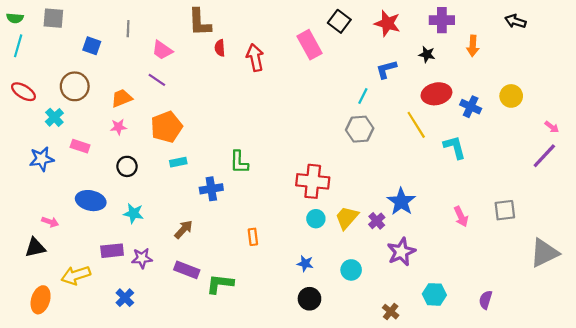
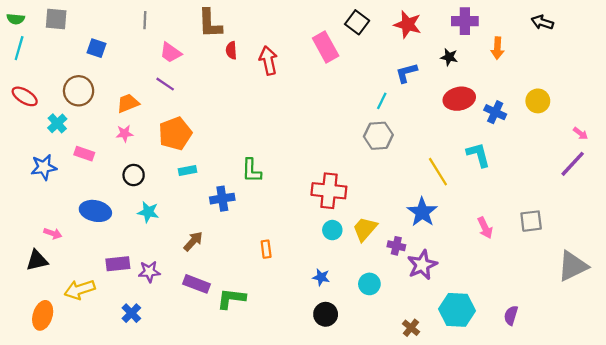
gray line: (128, 29) -> (145, 20), moved
yellow line: (416, 125) -> (438, 172), moved
cyan star: (133, 213) -> (148, 212), moved
purple cross: (377, 221) -> (396, 246), moved, turned -35
cyan hexagon: (434, 294) -> (457, 310), size x1.4

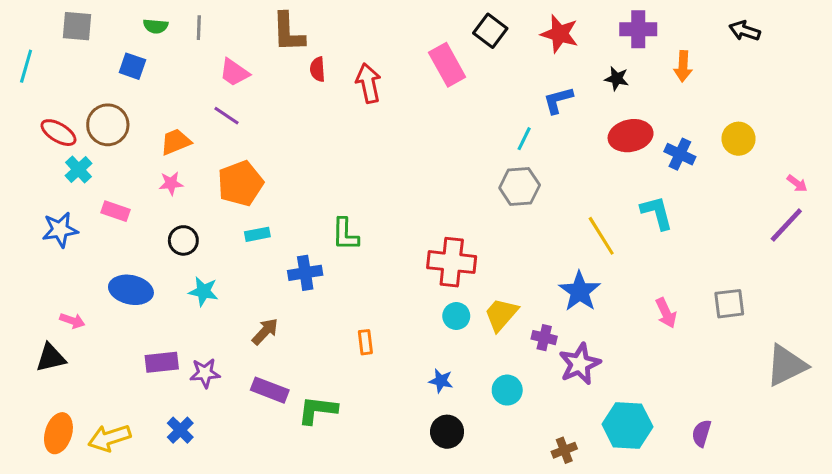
green semicircle: (16, 19) -> (156, 26), moved
red ellipse: (25, 96) -> (58, 133), moved
yellow arrow: (80, 290) -> (109, 438), moved
brown cross: (411, 328) -> (564, 450), turned 30

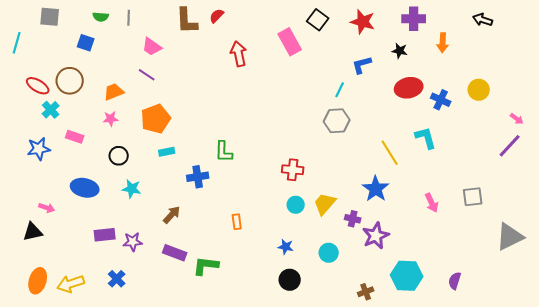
red semicircle: (318, 69) -> (217, 16), moved, turned 49
red cross: (452, 262) -> (293, 170), size x0.7

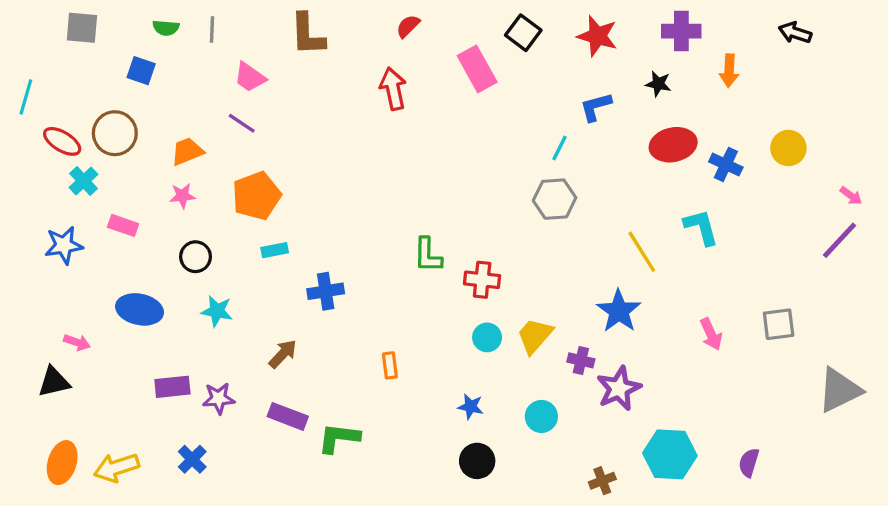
red semicircle: (217, 16) -> (408, 26), moved
cyan line: (17, 43) -> (26, 97), moved
green L-shape: (224, 152) -> (428, 255), moved

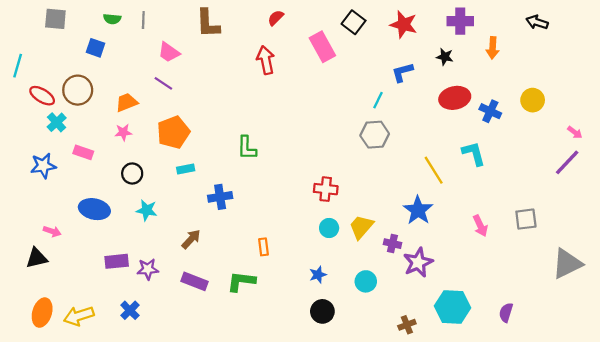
green L-shape: (428, 255) -> (247, 148), moved
blue star: (471, 407) -> (318, 275), turned -30
green L-shape: (339, 438) -> (241, 281), moved

